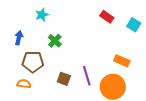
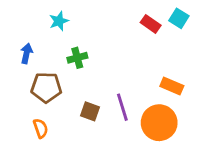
cyan square: (134, 25) -> (179, 18), moved
green cross: (55, 41) -> (77, 58), turned 32
orange semicircle: (24, 84) -> (41, 128), moved, turned 64

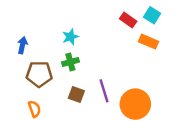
cyan star: (59, 21) -> (70, 37), moved
green cross: (77, 58) -> (70, 62), moved
orange rectangle: (172, 86) -> (149, 42), moved

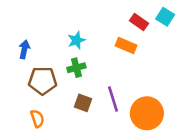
orange rectangle: (149, 42) -> (126, 45), moved

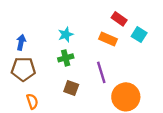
cyan square: (165, 17) -> (139, 35), moved
brown pentagon: (43, 81) -> (23, 69), moved
purple line: (113, 99) -> (101, 72), moved

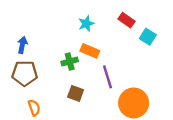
cyan star: (66, 35) -> (86, 24), moved
orange rectangle: (108, 39) -> (90, 51), moved

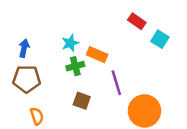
cyan star: (86, 24) -> (70, 43), moved

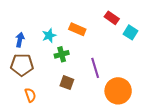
cyan star: (70, 43) -> (49, 36), moved
orange rectangle: (97, 55) -> (77, 29), moved

